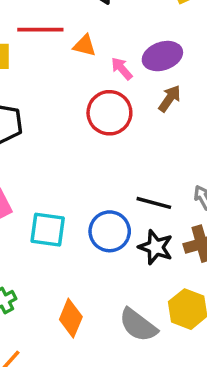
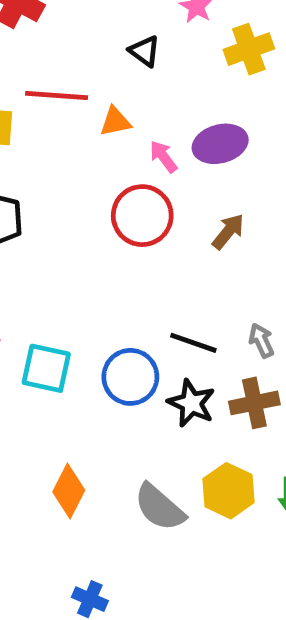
orange triangle: (85, 46) -> (115, 122), turned -30
brown arrow: (170, 98) -> (228, 232), moved

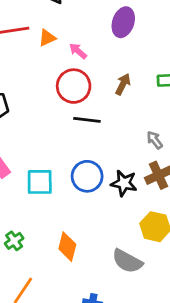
purple ellipse: (220, 144) -> (123, 22), moved, turned -44
black line: (193, 343) -> (87, 120), moved
gray semicircle: (160, 507) -> (127, 261), moved

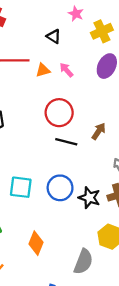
pink arrow: (78, 51) -> (66, 70), moved
brown arrow: (123, 84) -> (99, 131), moved
gray semicircle: (127, 261) -> (83, 262), turned -105

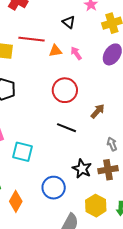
black line: (66, 142) -> (67, 128), moved
blue circle: (60, 188) -> (54, 188), moved
orange diamond: (36, 243) -> (16, 201), moved

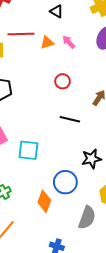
red circle: (65, 90) -> (63, 81), size x0.6
black star: (82, 169) -> (91, 159), turned -30
orange diamond: (16, 201) -> (44, 201), moved

